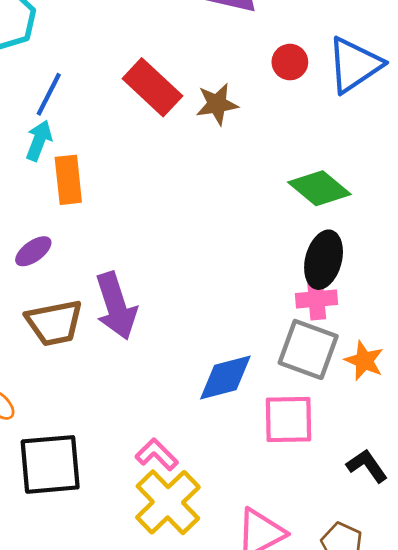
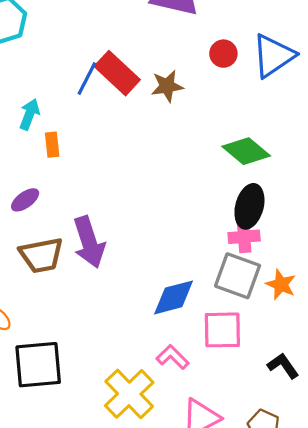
blue line: (49, 94) -> (87, 79), moved
orange rectangle: (68, 180) -> (52, 145), size x0.7
pink L-shape: (157, 455) -> (172, 357), moved

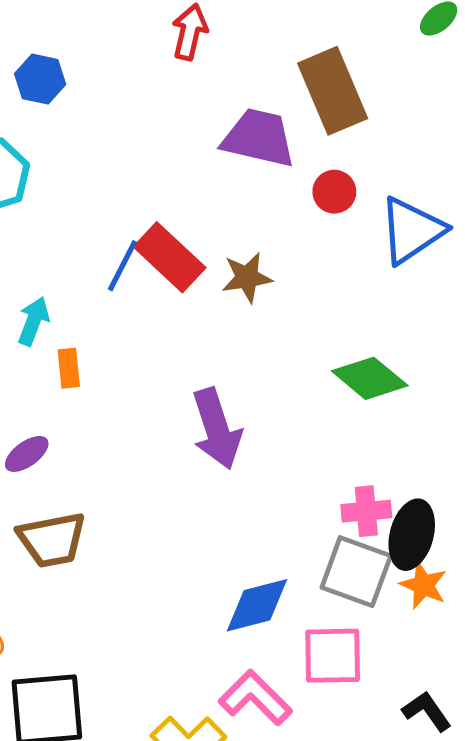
red circle: (223, 54) -> (334, 192), moved
black ellipse: (249, 206) -> (412, 535), moved
purple arrow: (89, 242) -> (217, 429), moved
pink L-shape: (172, 357) -> (255, 698), size x1.4

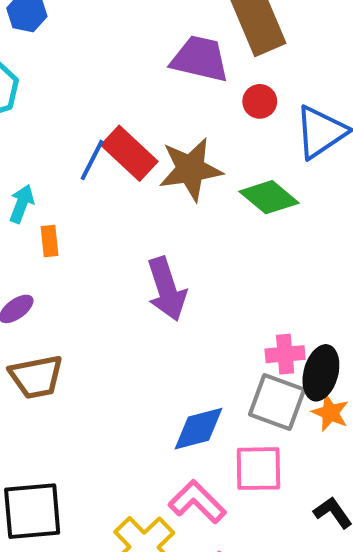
brown star: (247, 277) -> (191, 169), size x1.6
green diamond: (370, 378) -> (269, 197), moved

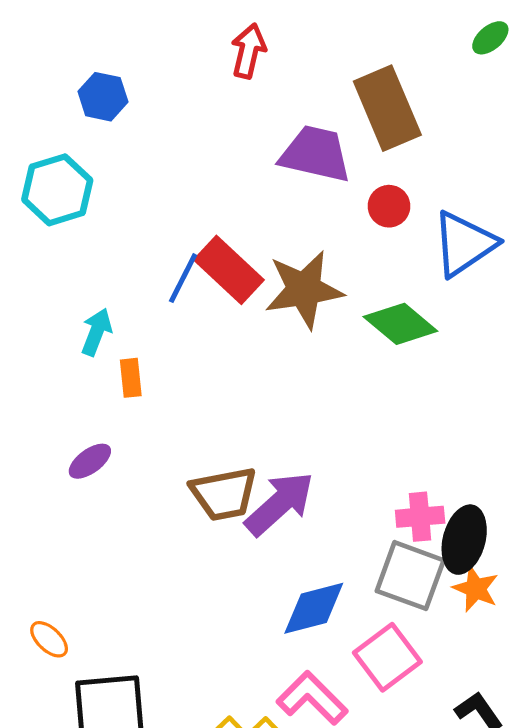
purple arrow: (167, 289) -> (279, 504), moved, turned -114
brown trapezoid: (36, 377) -> (224, 494), moved
pink square: (258, 469) -> (387, 657), turned -36

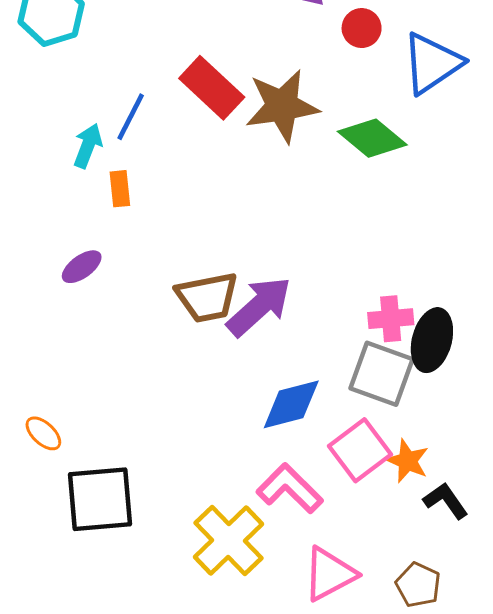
blue line: (183, 278) -> (131, 117), moved
orange star: (476, 589) -> (407, 461), moved

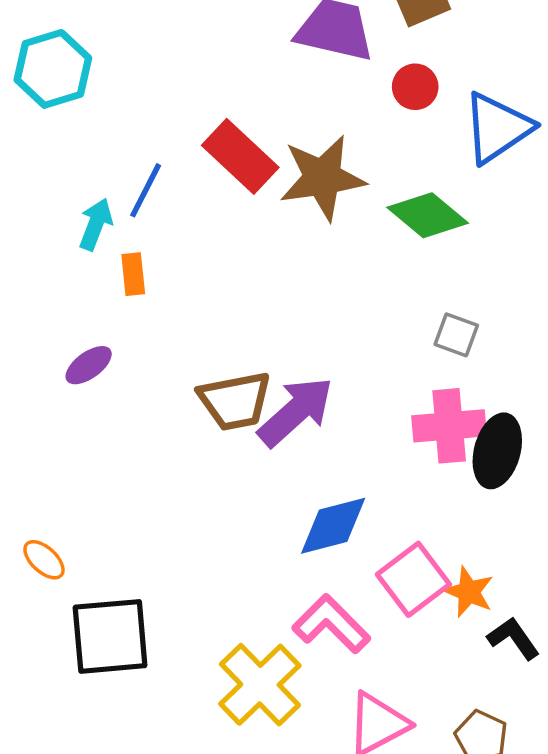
pink cross: (391, 319) -> (449, 426), size x1.4
gray square: (381, 374) -> (456, 335), moved, size x0.6

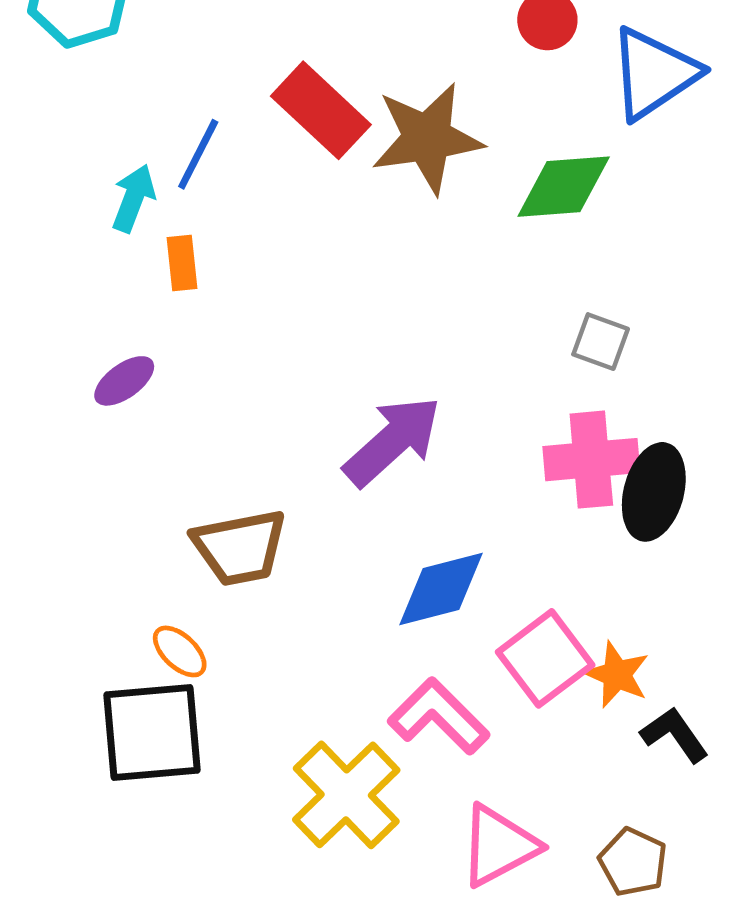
green diamond: (428, 215) -> (564, 187), turned -44
brown trapezoid: (235, 401) -> (240, 547), moved
orange ellipse: (44, 560) -> (180, 651), moved

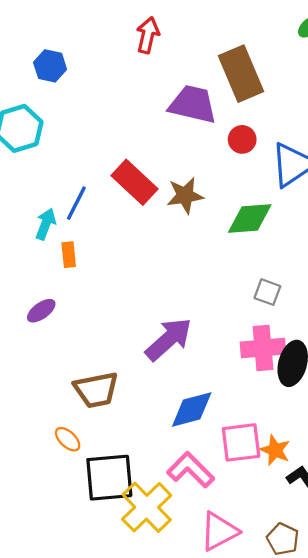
brown star: (427, 138) -> (185, 195), size x0.7
pink square: (545, 658) -> (241, 442), turned 30
black square: (152, 732) -> (109, 478), moved

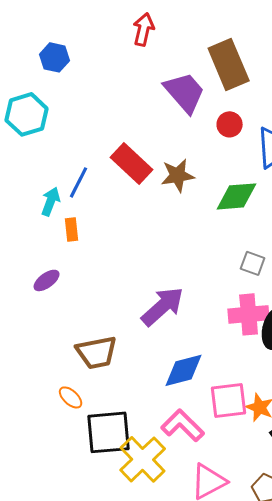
purple trapezoid: (193, 104) -> (185, 92), turned 36

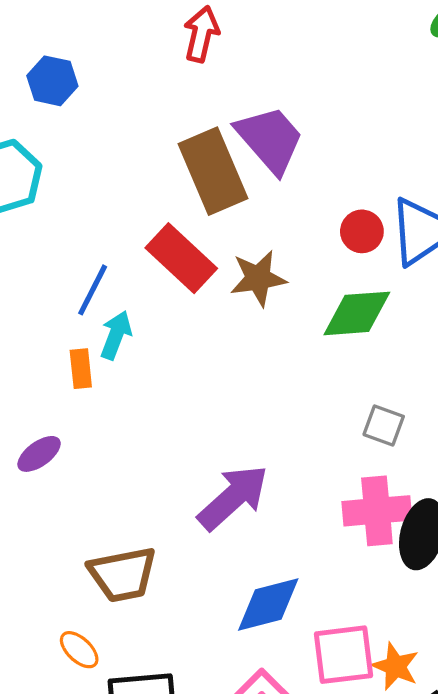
brown rectangle: (229, 64) -> (213, 171), moved
red circle: (230, 124) -> (362, 231), moved
cyan arrow: (51, 201) -> (116, 335), moved

